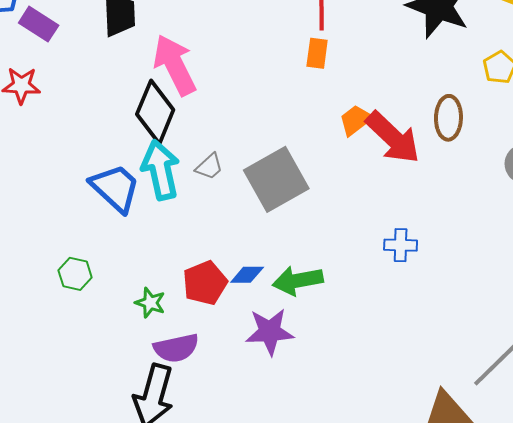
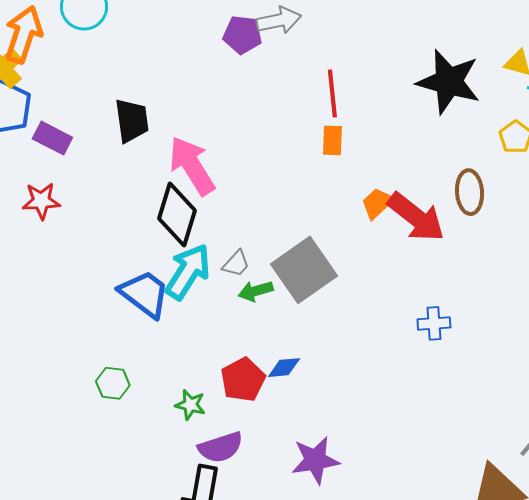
cyan arrow: (161, 170) -> (188, 272), turned 50
green arrow: (298, 281) -> (256, 291), moved, size x0.7
purple star: (270, 332) -> (315, 460), moved

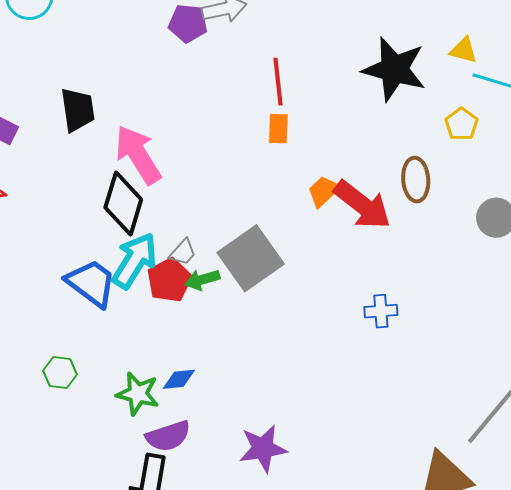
blue diamond: (284, 368) -> (179, 379), moved
red pentagon: (243, 380) -> (169, 280), moved
green star: (190, 405) -> (138, 394), size x1.4

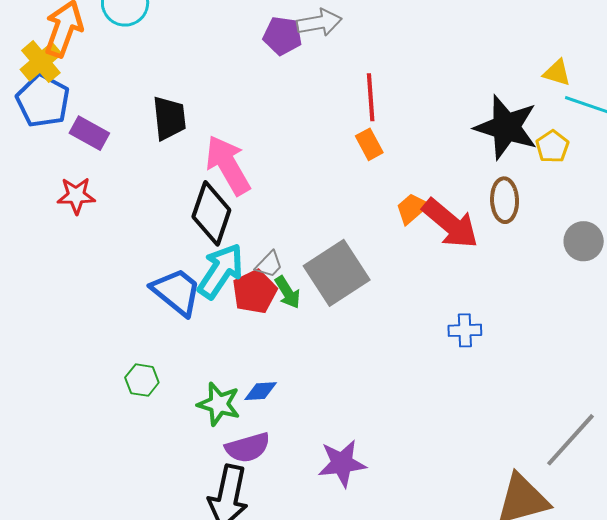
black star: (394, 69) -> (506, 127), moved
orange rectangle: (278, 129) -> (369, 144), turned -32
green arrow: (202, 280) -> (288, 292), turned -108

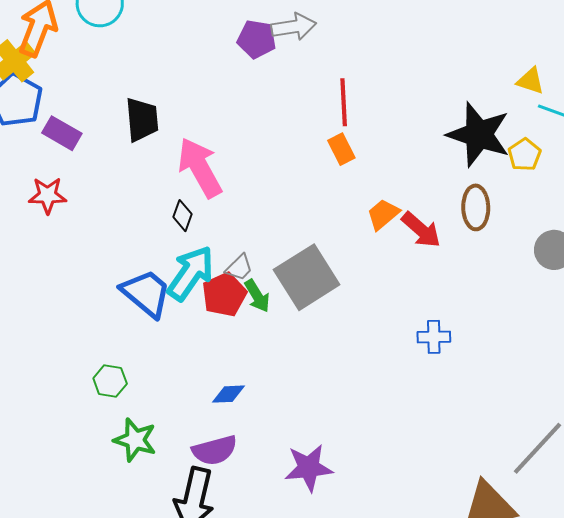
black diamond: (211, 213) -> (183, 216), size x0.5
red arrow: (450, 223) -> (421, 230), size x0.7
green star: (219, 404) -> (135, 440), moved

